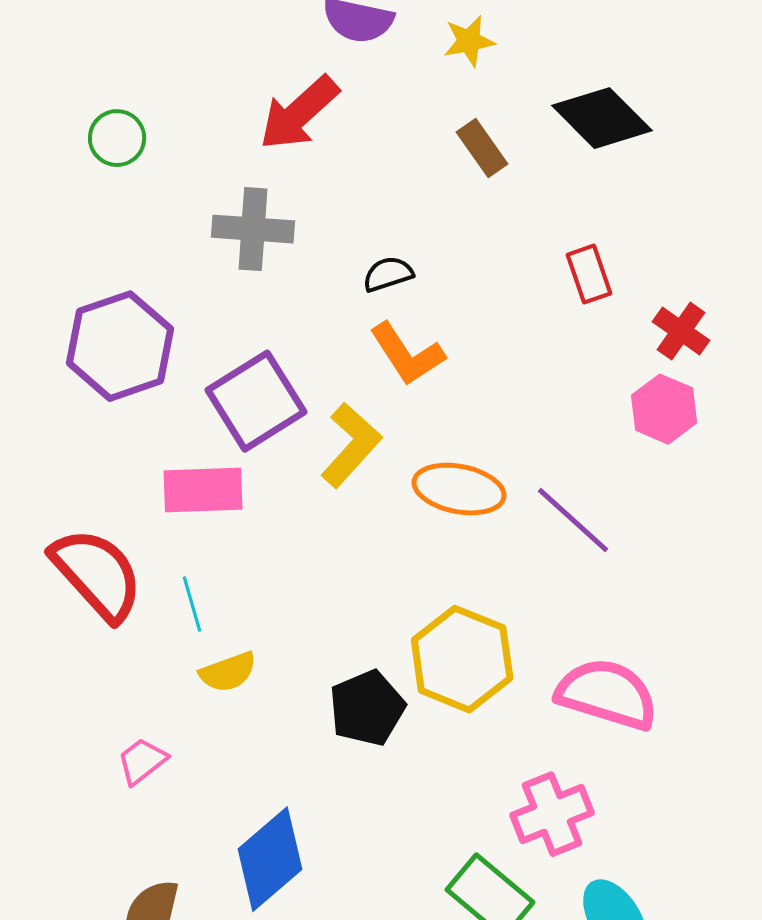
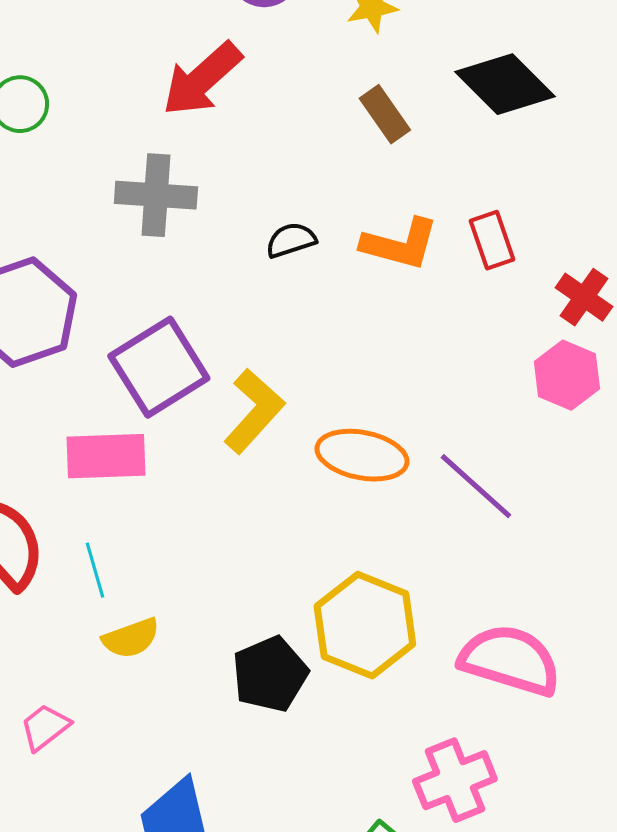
orange L-shape: (407, 354) -> (400, 244), moved, turned -42

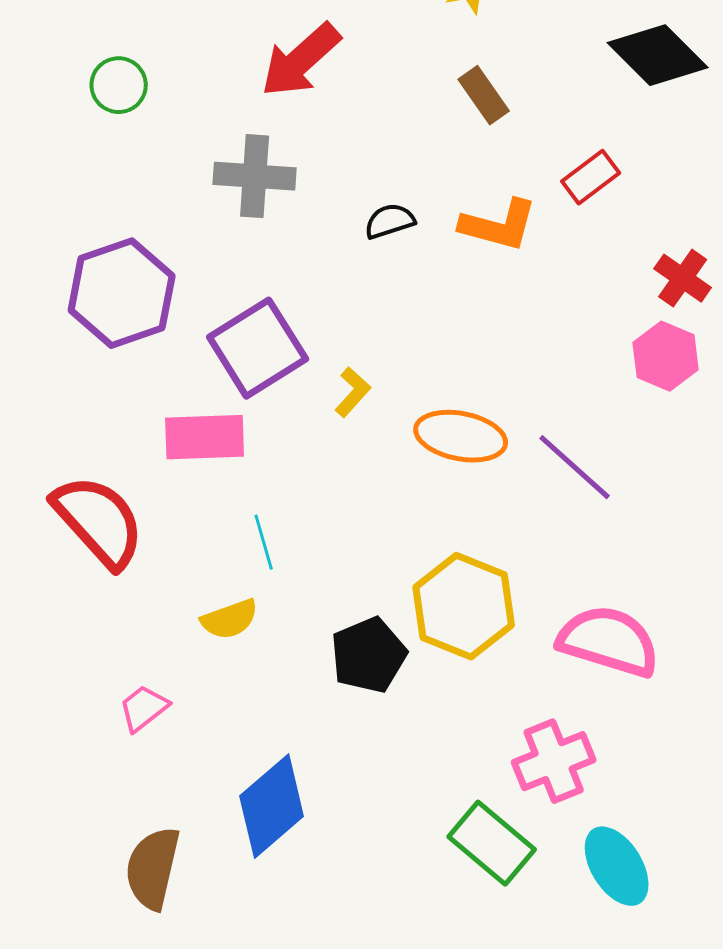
black diamond: (505, 84) -> (658, 55), moved
red rectangle: (492, 240) -> (591, 177), moved, turned 72
yellow L-shape: (254, 411) -> (353, 392), size x0.6
cyan line: (95, 570) -> (264, 542), moved

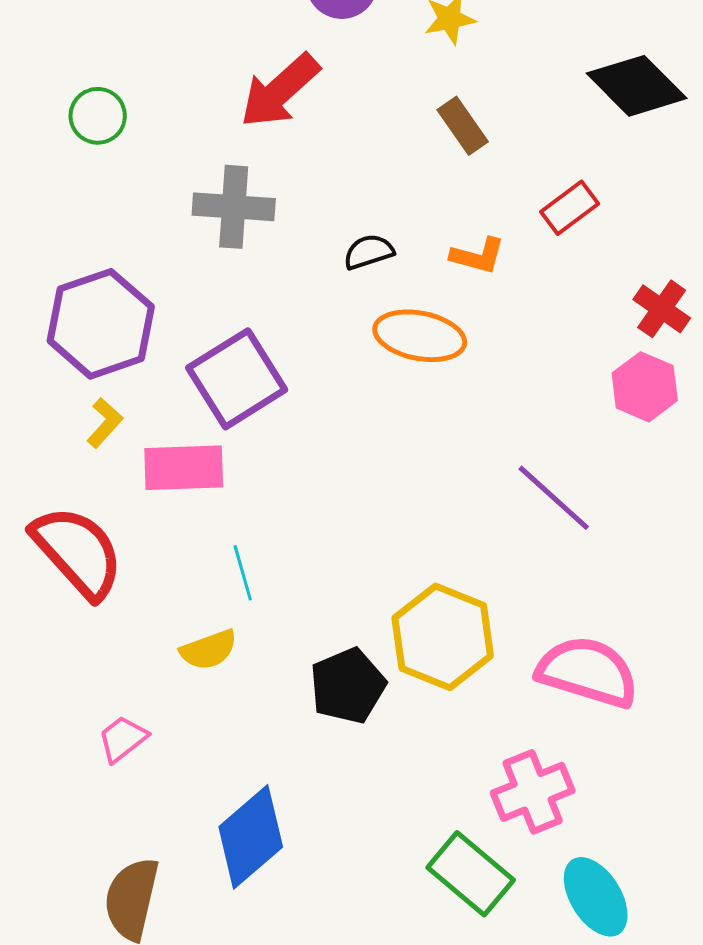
orange L-shape: (499, 225) -> (478, 256), size x0.7
yellow L-shape: (353, 392) -> (105, 423), moved
orange ellipse: (461, 436) -> (420, 336), moved

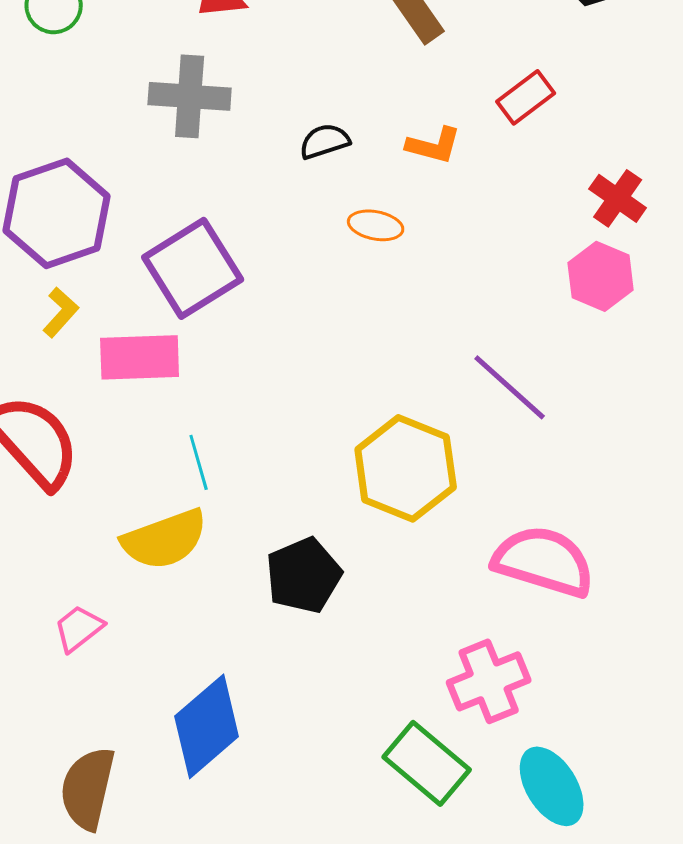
orange ellipse: (420, 336) -> (376, 225), size x0.6
yellow hexagon: (443, 637) -> (406, 468), moved
yellow semicircle: (209, 650) -> (165, 539), size x1.5

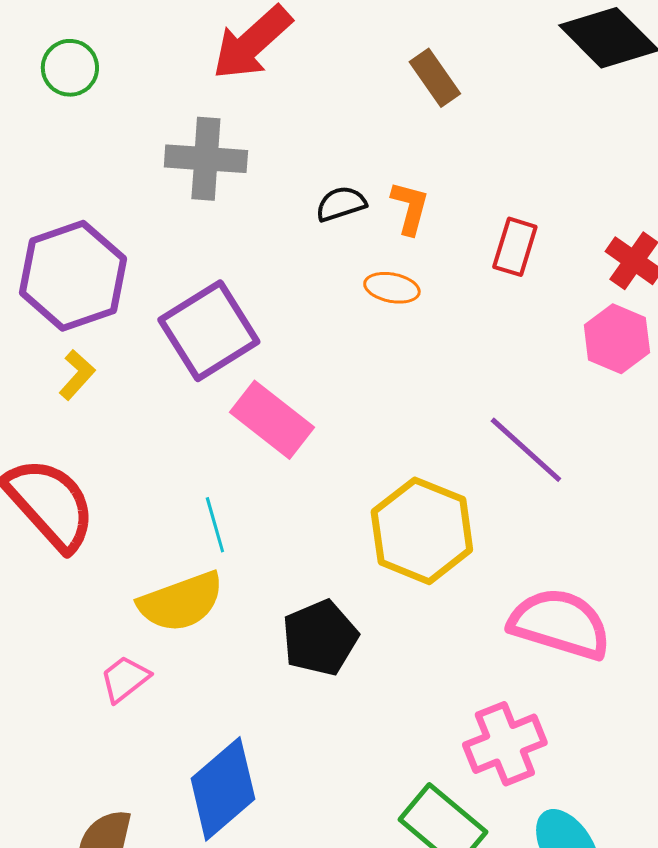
red rectangle: (526, 97) -> (515, 247), moved, turned -36
orange L-shape: (434, 145) -> (410, 208), moved, turned -90
pink rectangle: (140, 357) -> (272, 420), moved, turned 40
pink trapezoid: (79, 628) -> (125, 679), moved

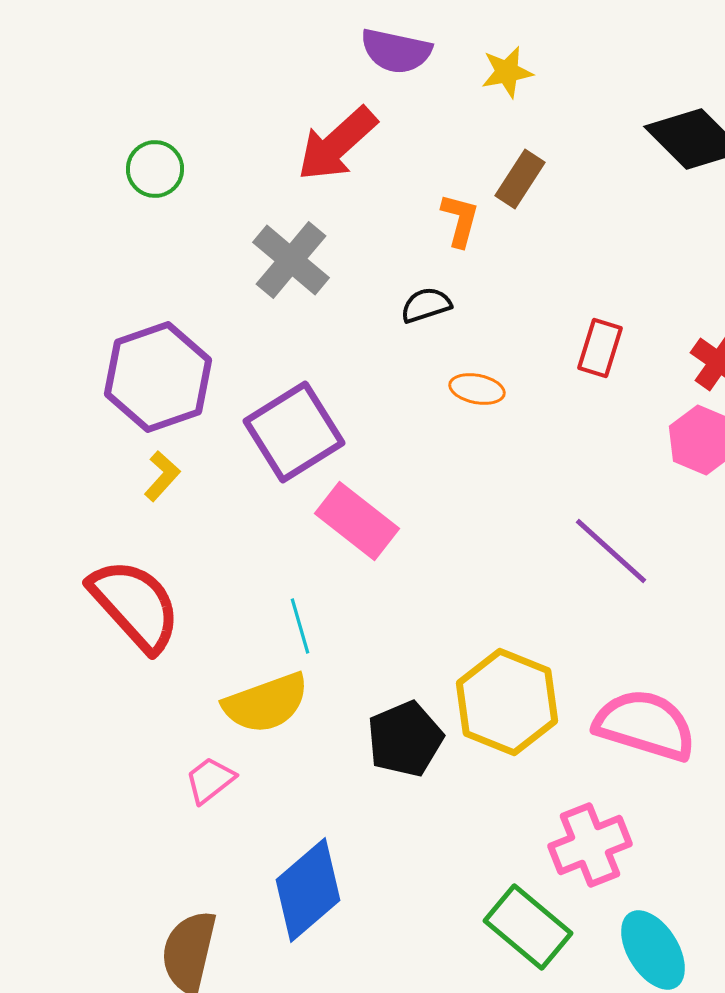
brown rectangle: (435, 78) -> (520, 179), turned 68
gray cross: (206, 159) -> (291, 260), turned 36
orange L-shape: (410, 208) -> (460, 220), moved
yellow hexagon: (422, 531) -> (507, 702), moved

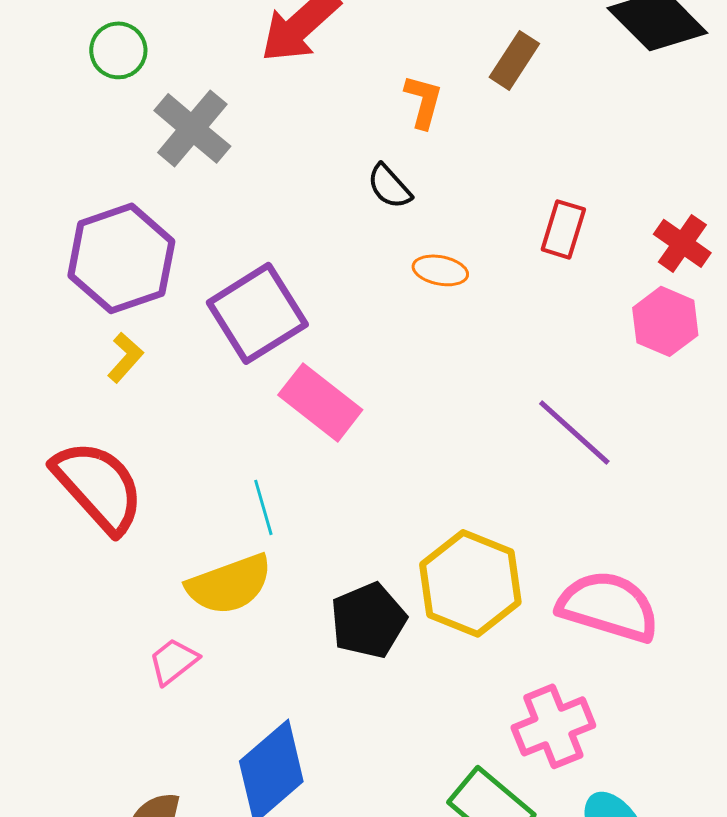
brown rectangle: (520, 179) -> (514, 60), moved
gray cross: (291, 260) -> (192, 128), moved
black semicircle: (426, 305) -> (389, 186), turned -114

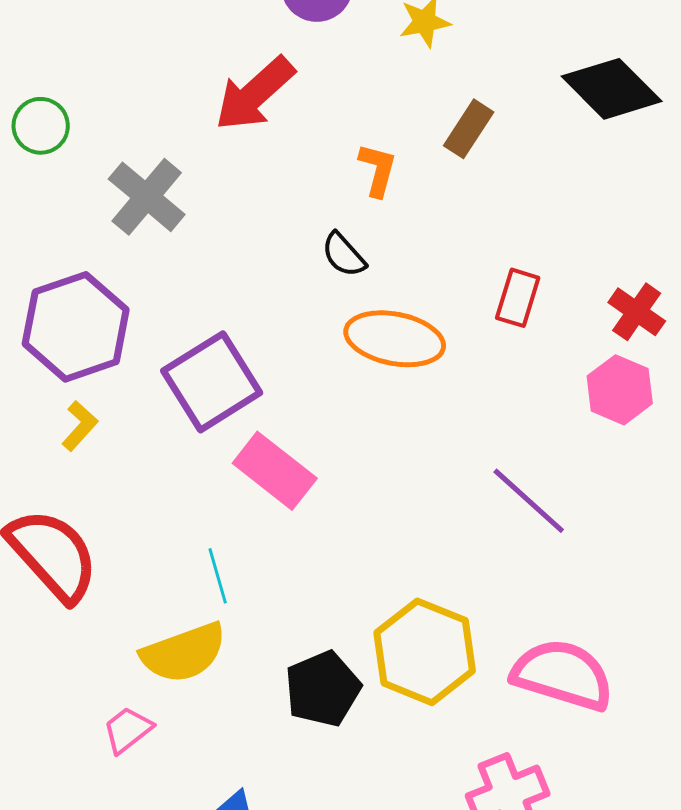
green circle: (118, 50) -> (41, 126), moved
orange ellipse: (440, 270) -> (395, 339), size x1.8

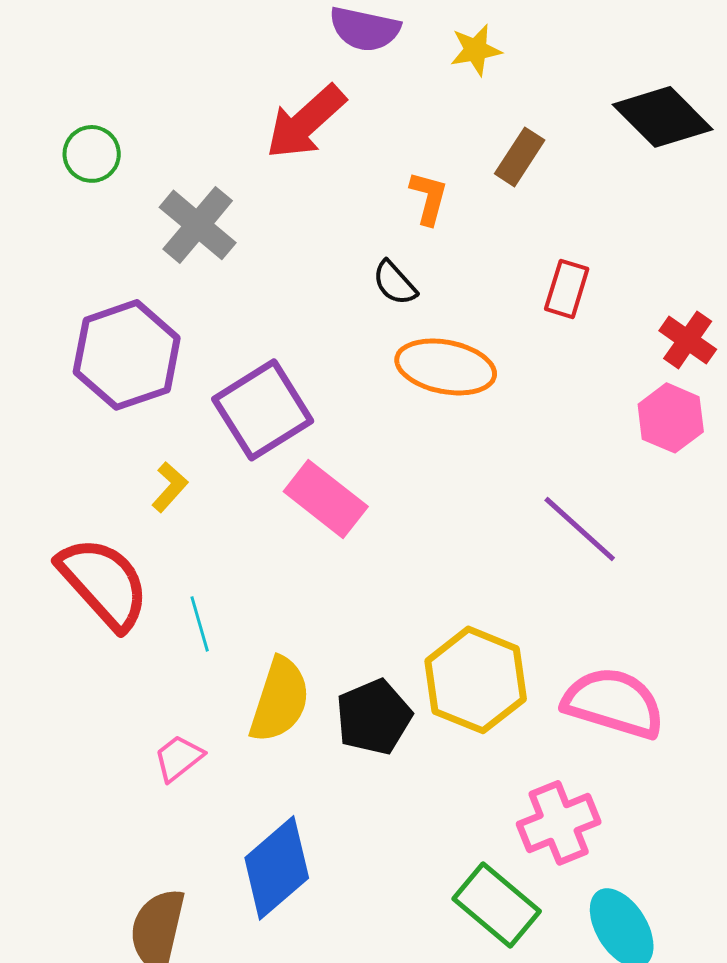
red rectangle: (518, 298) -> (567, 289), moved
yellow L-shape: (80, 426) -> (170, 487), moved
cyan line: (218, 576) -> (200, 624), moved
yellow semicircle: (184, 653) -> (280, 700), moved, turned -52

